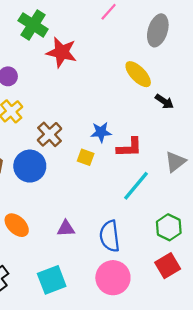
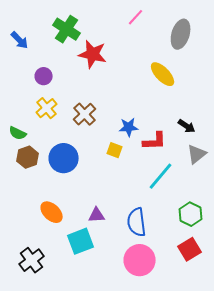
black arrow: (164, 102) -> (187, 126), moved
brown cross: (50, 134) -> (85, 114), moved
cyan square: (52, 280) -> (81, 241), moved

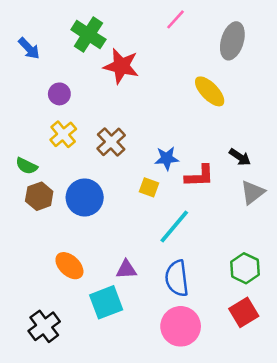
cyan line: (161, 176) -> (174, 227), moved

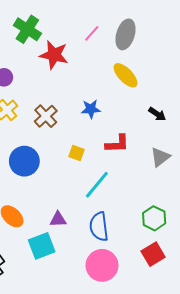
pink line: (176, 19) -> (92, 33), moved
gray ellipse: (232, 41) -> (126, 34), moved
black arrow: (240, 157) -> (157, 114), moved
blue star: (167, 158) -> (91, 109), moved

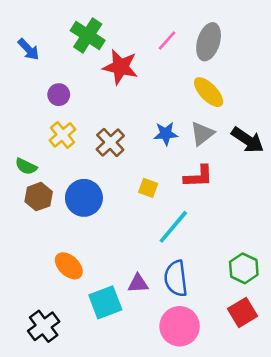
black arrow: (157, 114) -> (248, 140), size x1.5
gray triangle: (160, 157) -> (202, 134), moved
purple triangle: (58, 219) -> (138, 283), moved

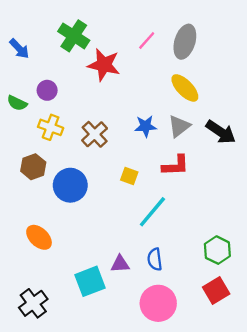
yellow cross: (63, 135) -> (51, 127), turned -30
green semicircle: (26, 166) -> (17, 103), moved
brown hexagon: (39, 197) -> (33, 167), moved
orange ellipse: (69, 266) -> (39, 237), moved
blue semicircle: (176, 278) -> (155, 259), size x0.7

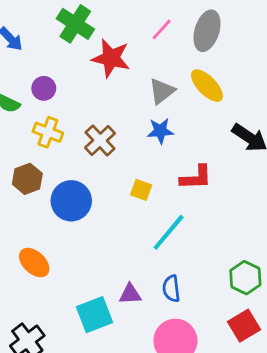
gray triangle: (179, 126) -> (162, 91), moved

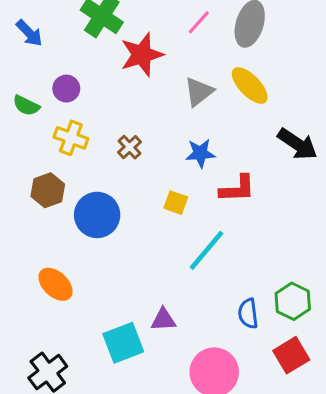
red star: (111, 58) -> (142, 55), turned -30
blue star: (160, 131) -> (200, 153), moved
brown cross: (100, 140) -> (129, 147), size x0.7
blue semicircle: (171, 289) -> (248, 314), moved

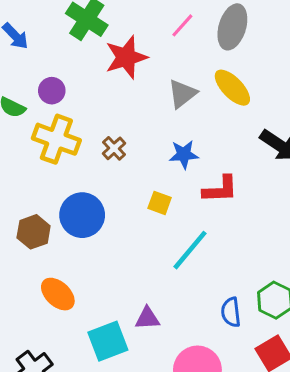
yellow cross: (71, 138) -> (56, 139), size x1.4
brown hexagon: (48, 190) -> (34, 232), moved
orange ellipse: (55, 284) -> (58, 294), moved

